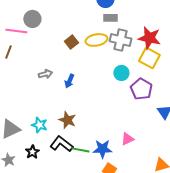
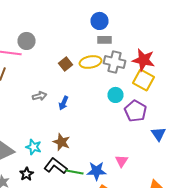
pink triangle: (127, 139) -> (122, 161), turned -32

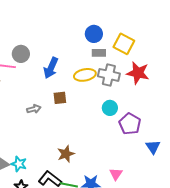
brown square: (66, 64) -> (60, 98), moved, turned 32
yellow square: (144, 80) -> (124, 44), moved
blue arrow: (64, 103) -> (51, 68), moved, size x1.5
brown star: (62, 142) -> (66, 154), moved, turned 30
cyan star: (34, 147) -> (19, 164), moved

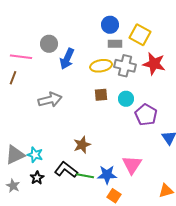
gray circle: (21, 54) -> (49, 44), moved
brown square: (60, 98) -> (101, 95), moved
gray arrow: (34, 109) -> (50, 100), size x1.6
pink triangle: (116, 174) -> (132, 165), size x1.5

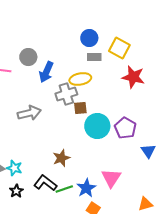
gray cross: (125, 66) -> (66, 94), moved, turned -30
cyan circle: (126, 99) -> (97, 126), moved, size x1.6
blue star: (107, 175) -> (86, 188), turned -30
green line: (85, 176) -> (64, 189), turned -30

